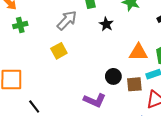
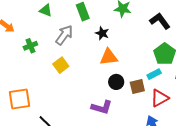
green cross: (20, 25) -> (30, 46), moved
orange triangle: (138, 52) -> (109, 57), moved

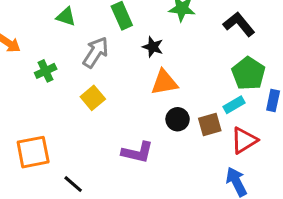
purple L-shape: (102, 107) -> (137, 152), moved

